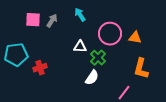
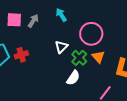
orange triangle: (135, 38) -> (98, 57), moved, turned 40
white triangle: (80, 47) -> (61, 47), turned -48
red cross: (40, 68) -> (21, 55), moved

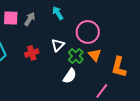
red cross: (21, 55) -> (32, 53), moved

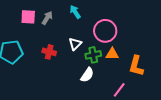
red cross: (32, 53) -> (49, 52), turned 32
orange triangle: (95, 55) -> (112, 54), turned -48
green cross: (76, 56) -> (93, 55), turned 35

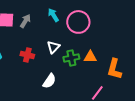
pink circle: (105, 31) -> (78, 22), moved
white semicircle: (87, 75) -> (49, 81), moved

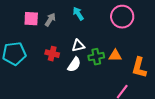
pink circle: (78, 22) -> (122, 17), moved
white triangle: (53, 47) -> (78, 46), turned 32
white semicircle: (49, 81) -> (74, 65), moved

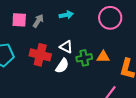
cyan arrow: (78, 14) -> (66, 15), turned 112
white triangle: (78, 46) -> (66, 47), turned 40
red cross: (52, 54) -> (40, 55), size x1.5

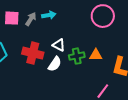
cyan arrow: (66, 15) -> (49, 15), moved

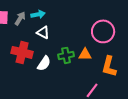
pink circle: (103, 16) -> (103, 31), moved
white triangle: (59, 45) -> (43, 32), moved

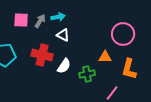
green cross: (66, 55) -> (87, 74), moved

